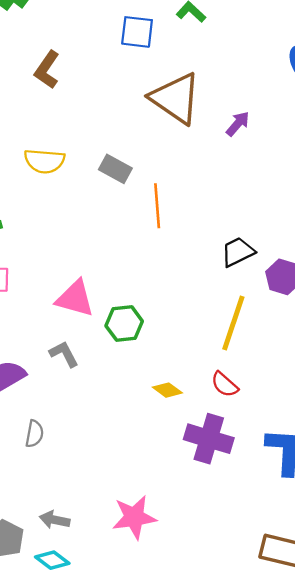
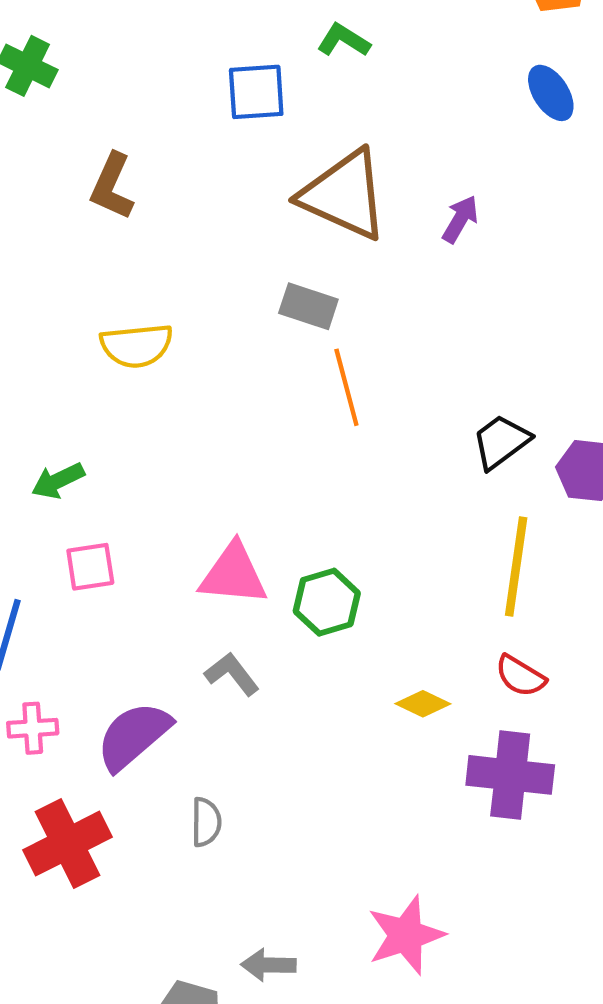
gray rectangle: (115, 169) -> (308, 306), moved

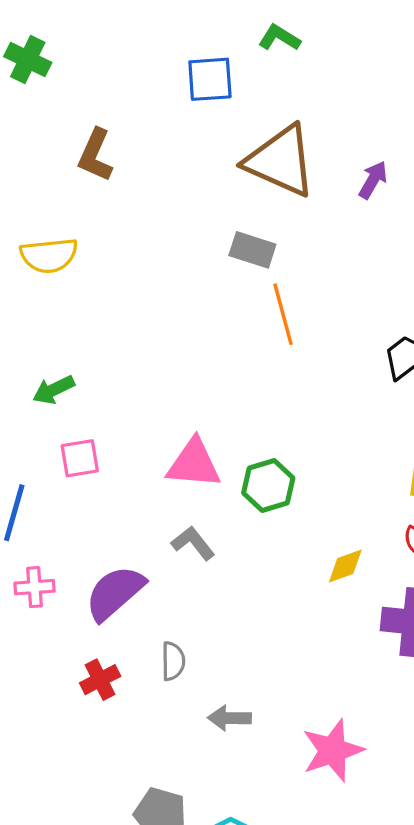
yellow semicircle: (137, 346) -> (49, 255), moved
yellow diamond: (423, 704) -> (345, 566), turned -45
red cross: (67, 844) -> (100, 680), moved, size x0.6
gray arrow: (268, 965) -> (229, 718), moved

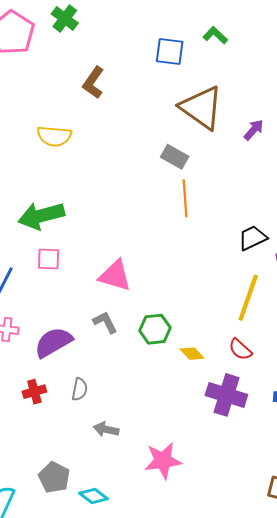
green arrow: (54, 390) -> (41, 216), size x1.8
green hexagon: (268, 485) -> (155, 329), moved
yellow diamond: (345, 566) -> (192, 354), turned 55

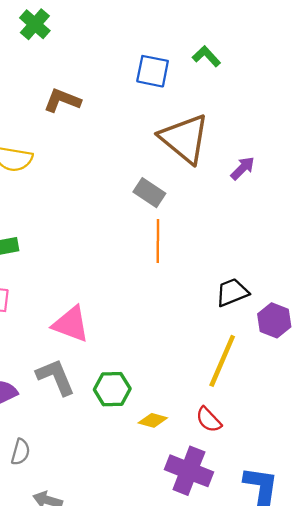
brown L-shape: (93, 83) -> (62, 100), turned 72
gray L-shape: (105, 322) -> (56, 377), size x1.4
yellow diamond: (192, 354) -> (153, 420), turned -35

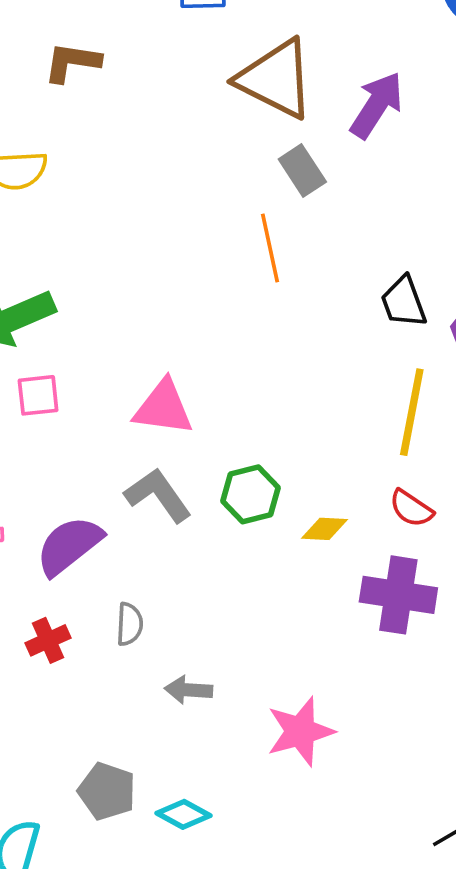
purple arrow: (243, 168) -> (377, 105), size x1.6
gray rectangle: (149, 193) -> (302, 170), moved, turned 36
black trapezoid: (232, 292) -> (404, 302), turned -76

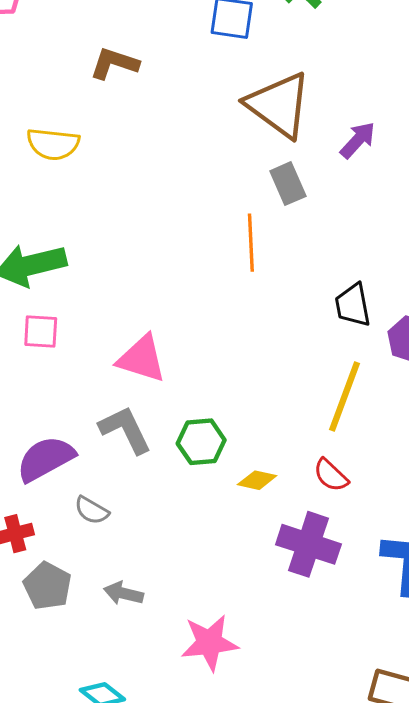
purple arrow: (377, 105) -> (358, 140), size x0.7
gray semicircle: (130, 624) -> (92, 510), moved, turned 108
gray pentagon: (107, 791) -> (47, 586), moved

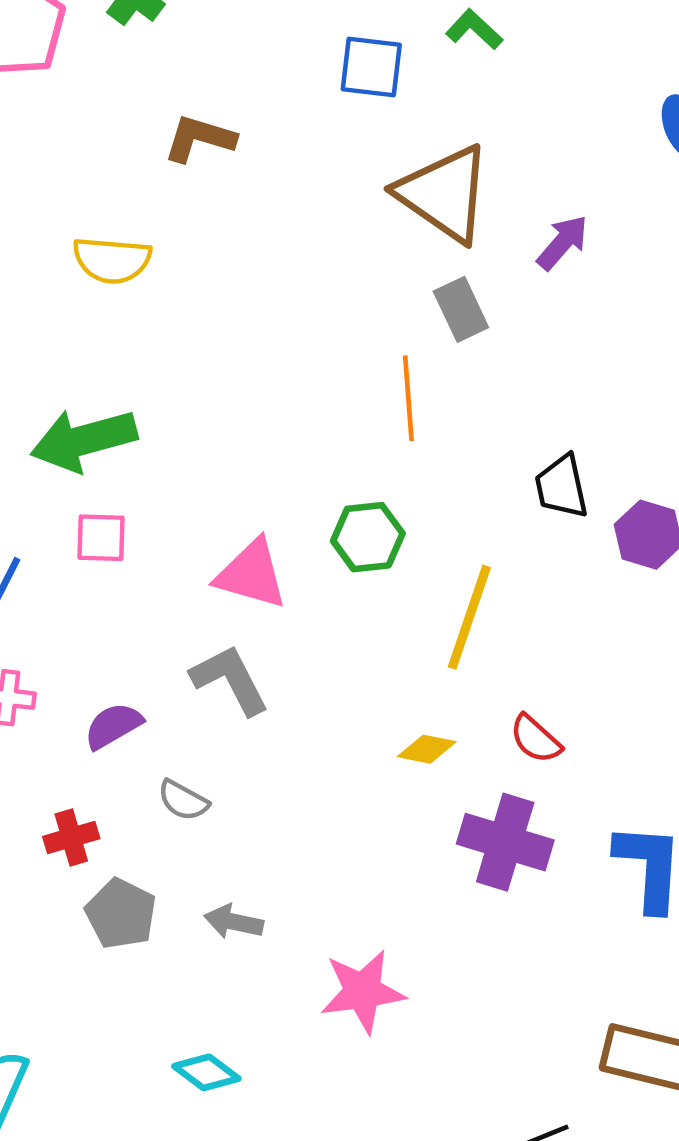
yellow line: (345, 396) -> (469, 617), moved
green hexagon: (201, 442) -> (368, 537), moved
purple semicircle: (46, 459) -> (113, 726), size x0.7

